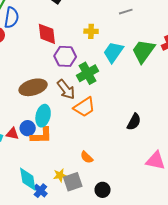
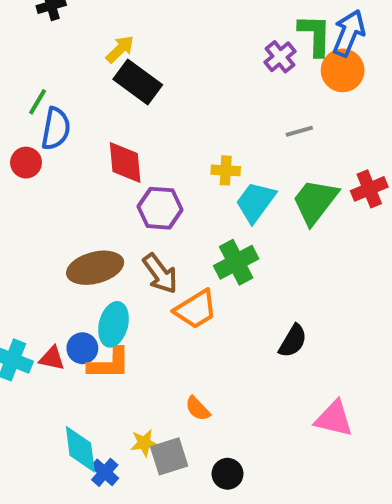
gray line: (126, 12) -> (299, 131), moved
yellow cross: (91, 31) -> (226, 170), moved
green cross: (88, 73) -> (236, 262), moved

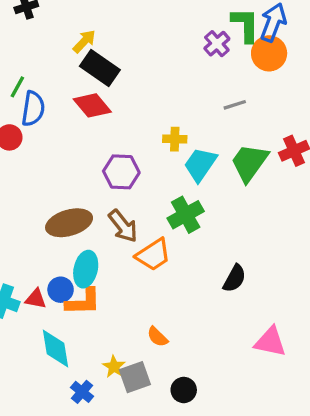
red diamond: (125, 162) -> (92, 105), moved, turned -33
yellow star: (144, 443) -> (114, 367), turned -30
cyan diamond: (80, 449) -> (55, 348), moved

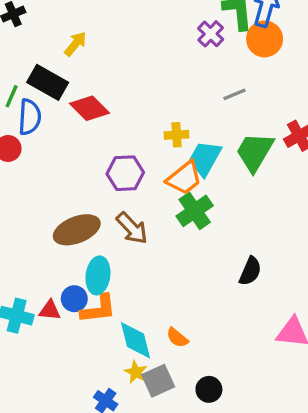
black rectangle: (100, 68) -> (48, 82), moved
orange trapezoid: (153, 255) -> (184, 178), moved
cyan diamond: (55, 348) -> (135, 340), moved

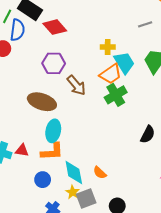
cyan trapezoid: (205, 158) -> (124, 63), turned 115
purple hexagon: (125, 173) -> (54, 63), moved
brown arrow: (132, 228) -> (76, 85), moved
brown ellipse: (77, 230) -> (42, 102), turned 36
blue circle: (74, 299) -> (43, 180), moved

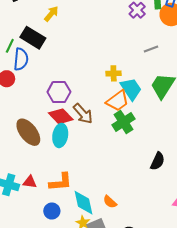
red diamond: (55, 27) -> (61, 116), moved
brown ellipse: (42, 102) -> (28, 132), moved, turned 36
cyan ellipse: (53, 131) -> (60, 135), moved

